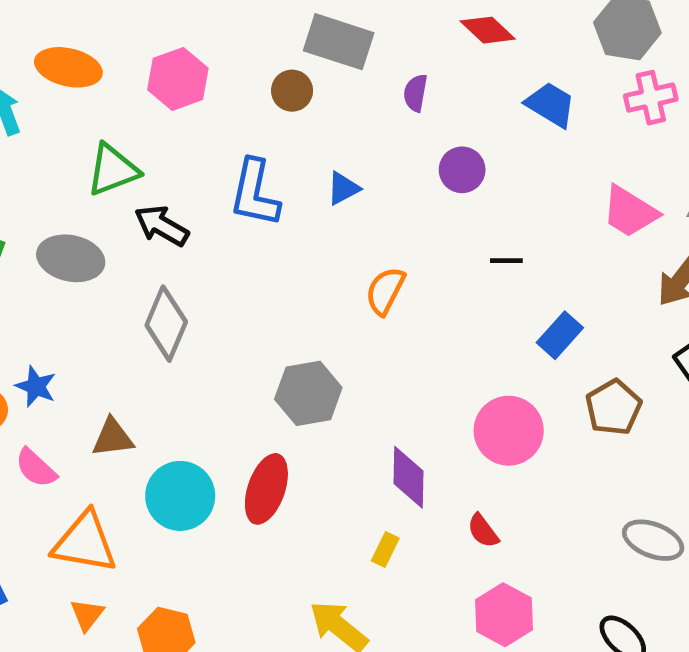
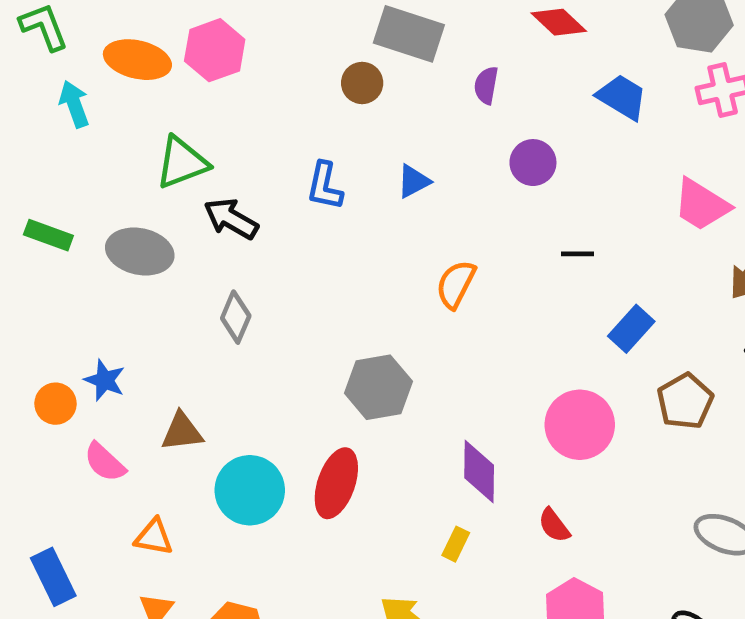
pink hexagon: (178, 79) -> (215, 50), moved
blue L-shape: (255, 193) -> (325, 186), size x0.7
gray diamond: (166, 324) -> (236, 317), size x0.7
orange triangle: (85, 542) -> (154, 537), size x0.6

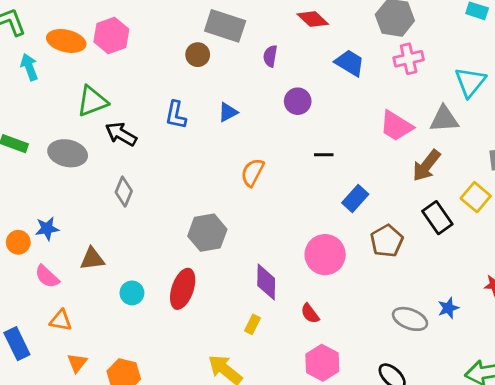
blue star: (105, 380) -> (47, 229), turned -30
cyan circle: (250, 490) -> (132, 293), size x0.6
orange triangle: (154, 537) -> (61, 320), moved

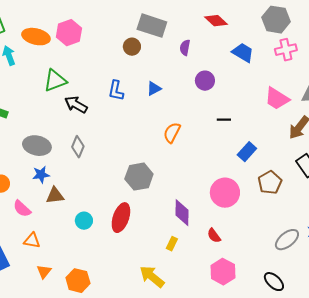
gray ellipse: (68, 153) -> (37, 146), moved
blue star: (47, 229) -> (41, 175), moved
gray ellipse: (410, 319) -> (287, 240), turned -60

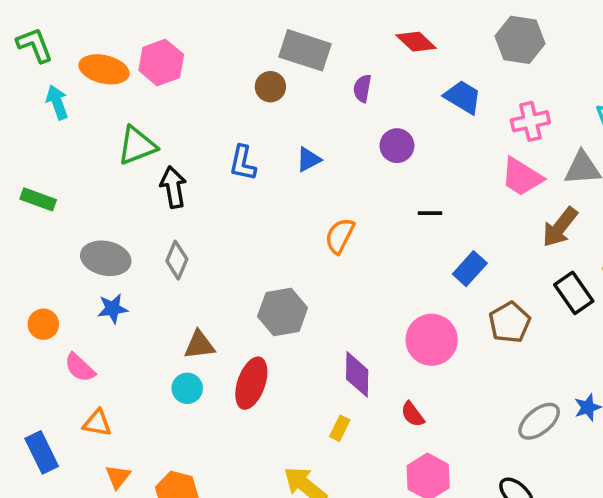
pink cross: (286, 50) -> (530, 121), moved
black arrow: (76, 105) -> (173, 187), turned 50
brown triangle: (55, 196) -> (199, 345), moved

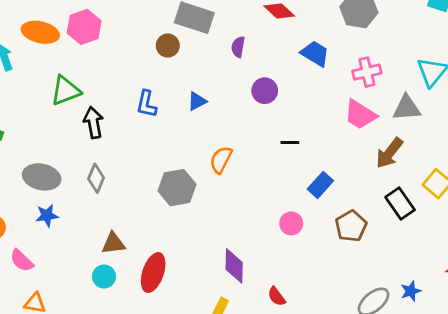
gray hexagon: (283, 312) -> (177, 188), moved
pink circle: (432, 340) -> (291, 223), moved, size x0.6

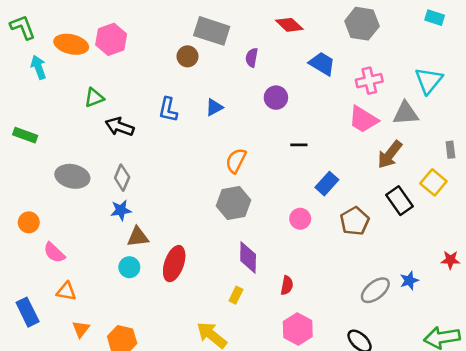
green triangle: (66, 91) -> (94, 98), size x0.7
black arrow: (93, 123) -> (120, 127), turned -60
gray hexagon: (177, 188) -> (234, 203), moved
blue star: (47, 215) -> (121, 210), moved
red semicircle: (277, 296) -> (287, 285), turned -132

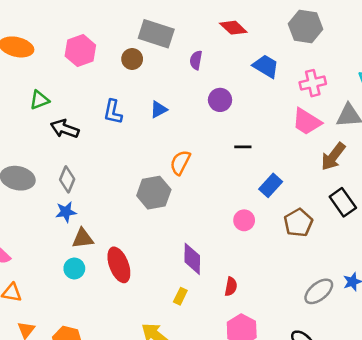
pink hexagon: (111, 39) -> (80, 51), moved
gray hexagon: (234, 203) -> (154, 193), moved
red ellipse: (174, 264) -> (119, 265), turned -40

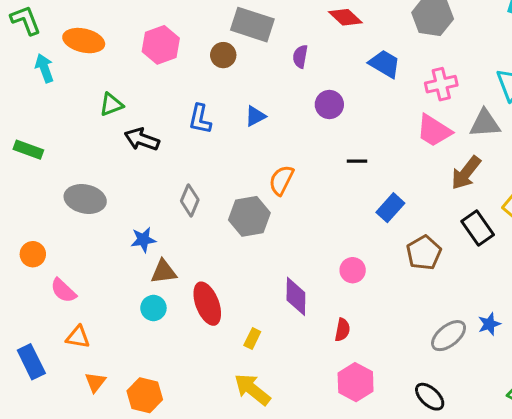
gray diamond: (67, 179) -> (190, 200), moved
pink circle: (244, 220) -> (353, 270), moved
yellow rectangle: (180, 296) -> (252, 339), moved

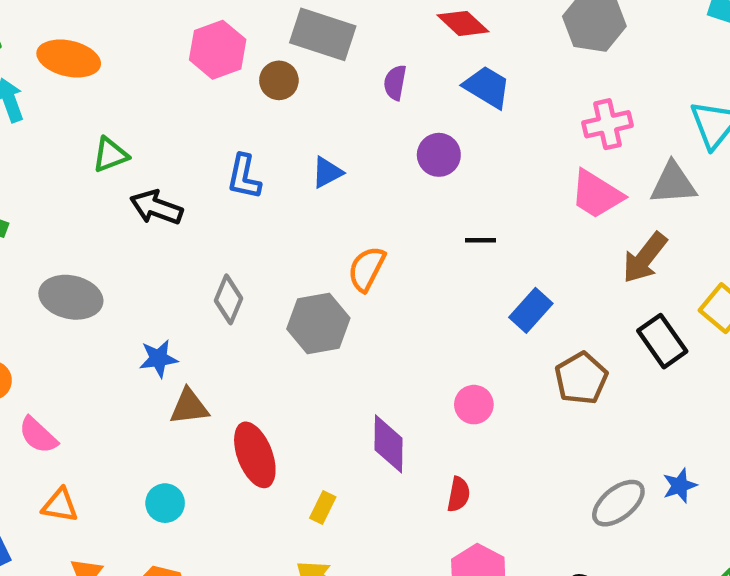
pink hexagon: (161, 45) -> (218, 50), moved
blue trapezoid: (385, 64) -> (487, 87), moved
cyan circle: (153, 308) -> (165, 503), moved

